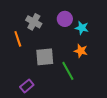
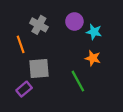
gray square: (45, 57) -> (39, 68), moved
purple rectangle: (27, 86) -> (24, 89), moved

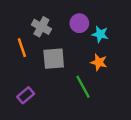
gray square: (39, 68) -> (54, 59), moved

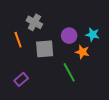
purple circle: (79, 23) -> (69, 36), moved
cyan star: (100, 34) -> (93, 35), moved

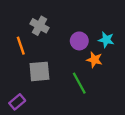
gray square: (45, 49) -> (39, 71), moved
purple rectangle: (21, 79) -> (17, 102), moved

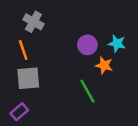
gray cross: (39, 26) -> (33, 22), moved
gray square: (39, 71) -> (28, 78), moved

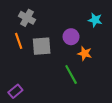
cyan star: (117, 44) -> (95, 20), moved
gray square: (28, 78) -> (42, 46), moved

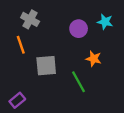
purple circle: (71, 37) -> (79, 29), moved
gray square: (42, 46) -> (46, 66), moved

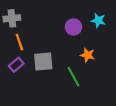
gray cross: (30, 19) -> (12, 18), moved, turned -35
purple rectangle: (17, 100) -> (16, 65), moved

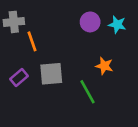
purple circle: (73, 27) -> (90, 22), moved
orange line: (19, 42) -> (32, 41), moved

